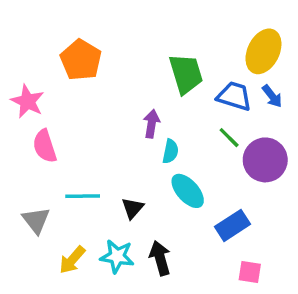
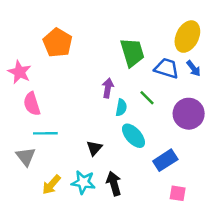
green line: (229, 138) -> (147, 98), moved
cyan line: (83, 196) -> (45, 133), moved

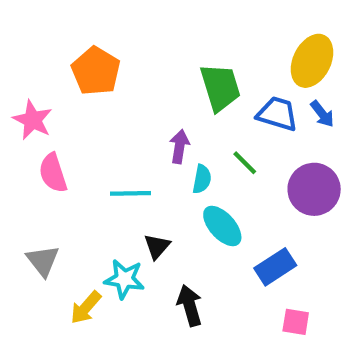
cyan line: (45, 133) -> (131, 193), moved
cyan star: (83, 182) -> (124, 279), moved

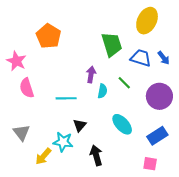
yellow ellipse: (312, 61) -> (147, 21), moved
cyan ellipse: (222, 226) -> (122, 124), moved
blue rectangle: (275, 267) -> (157, 136), moved

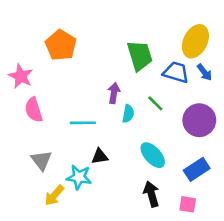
yellow ellipse: (147, 21) -> (195, 41), moved
black triangle: (80, 125) -> (100, 156), turned 40
gray triangle: (22, 133) -> (41, 160), moved
black arrow: (96, 155) -> (151, 194), moved

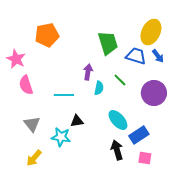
orange pentagon: (61, 45) -> (47, 35), turned 30
blue rectangle: (197, 169) -> (139, 135), moved
yellow arrow: (54, 195) -> (34, 158), moved

